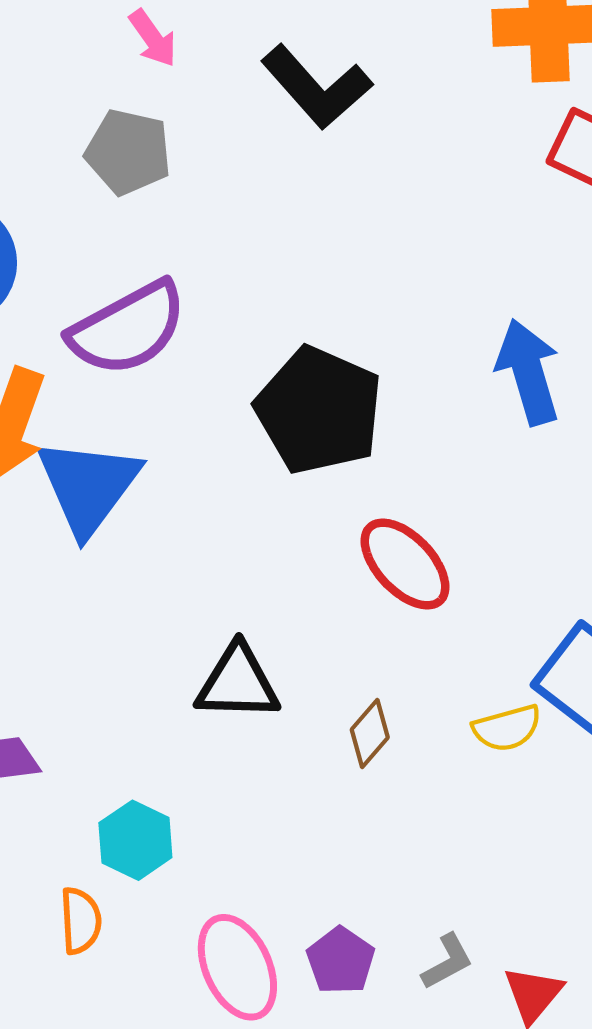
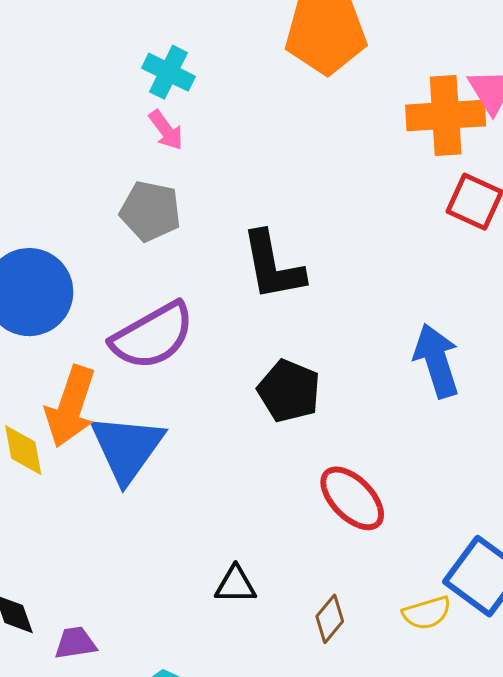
black L-shape: (317, 87) -> (273, 266), moved, turned 32
black pentagon: (319, 410) -> (289, 391), size x0.7
black triangle: (238, 683) -> (236, 585), size x0.7

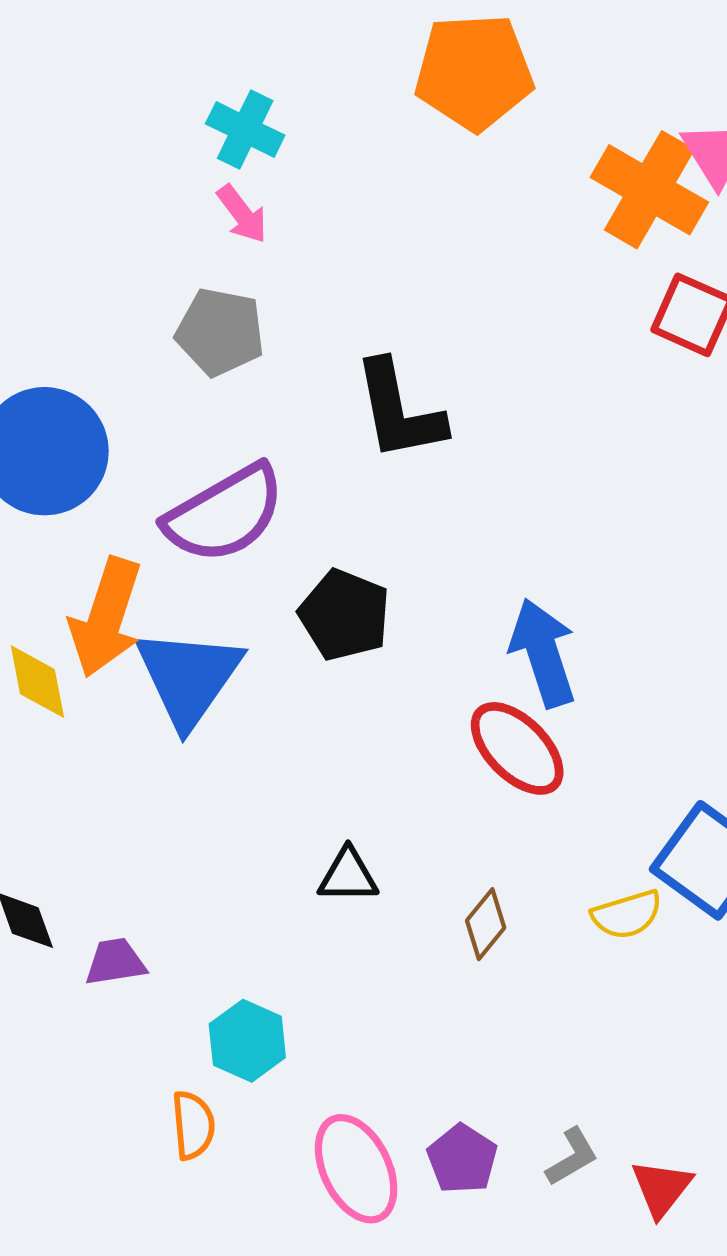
orange cross: (446, 115) -> (649, 190), turned 34
blue arrow: (437, 361) -> (543, 653), moved
black pentagon: (289, 391) -> (345, 615), moved

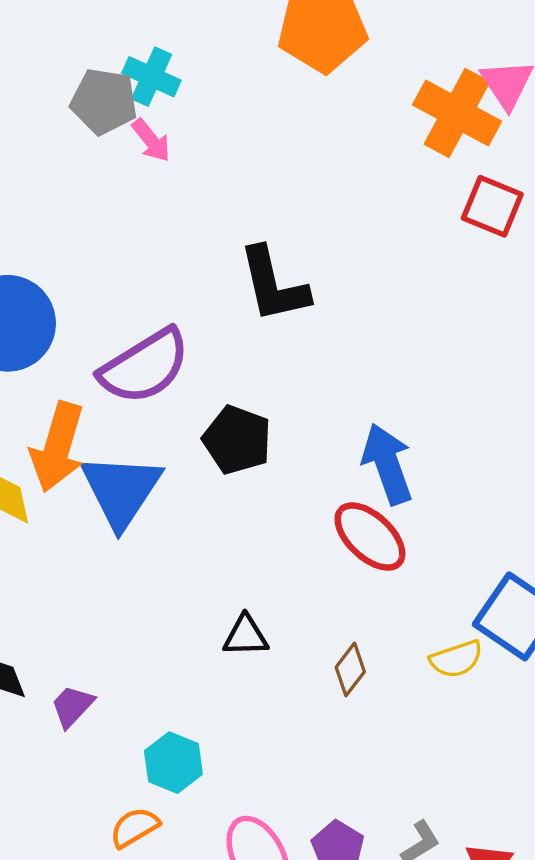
gray pentagon: (220, 332) -> (104, 101), moved
purple trapezoid: (115, 962) -> (72, 706), turned -36
orange semicircle: (193, 1125) -> (135, 827), turned -114

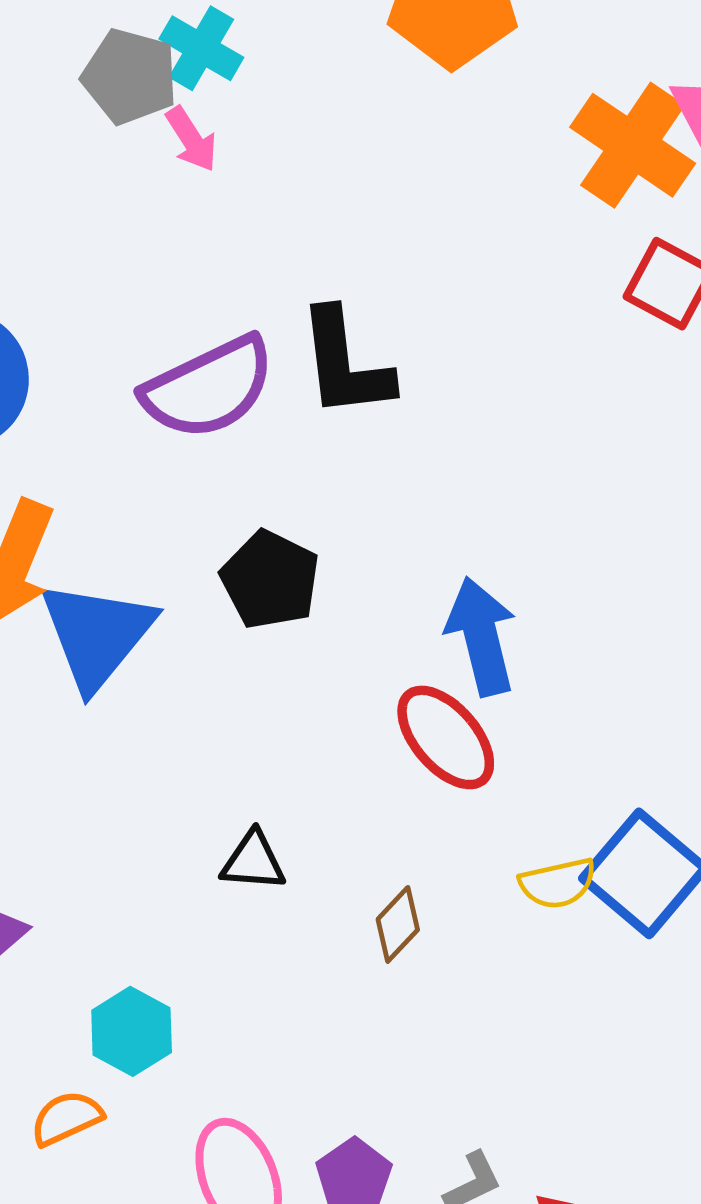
purple semicircle: (145, 366) -> (209, 388), moved
yellow semicircle: (456, 659) -> (558, 883), moved

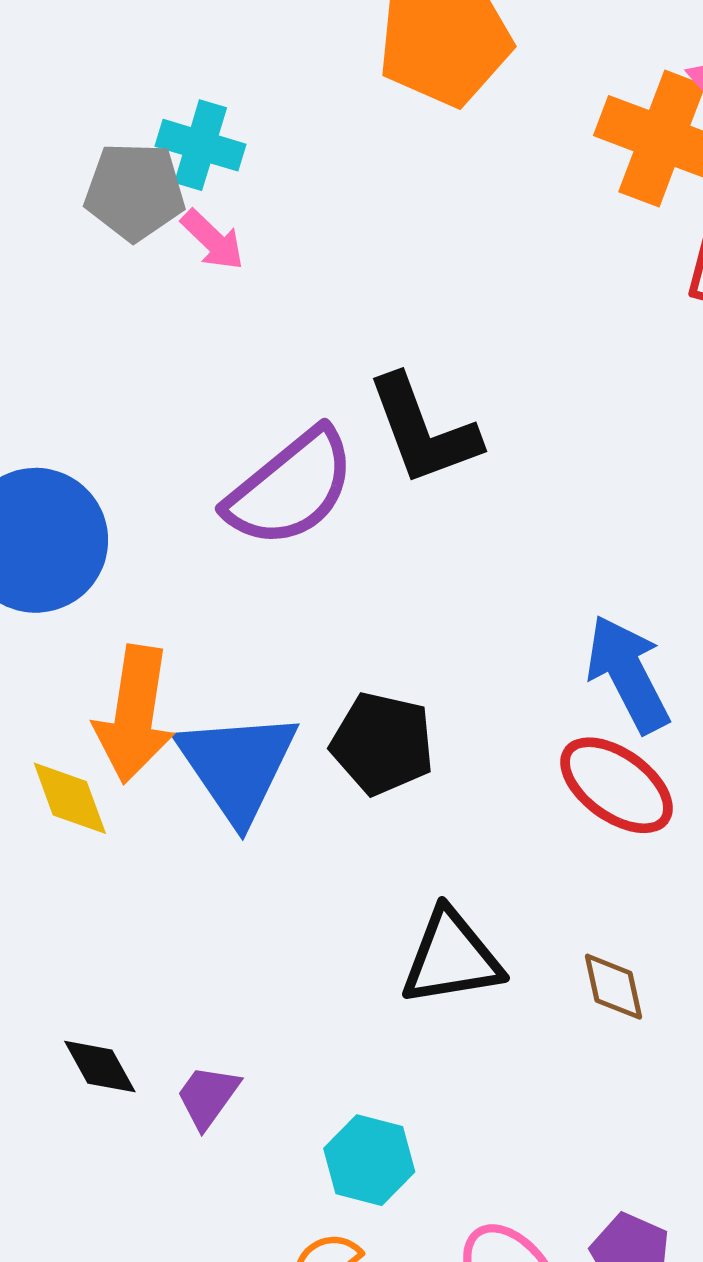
black pentagon: (270, 580) -> (382, 743), moved
black triangle: (253, 861) -> (451, 958), size x1.5
brown diamond: (398, 924) -> (614, 987), turned -42

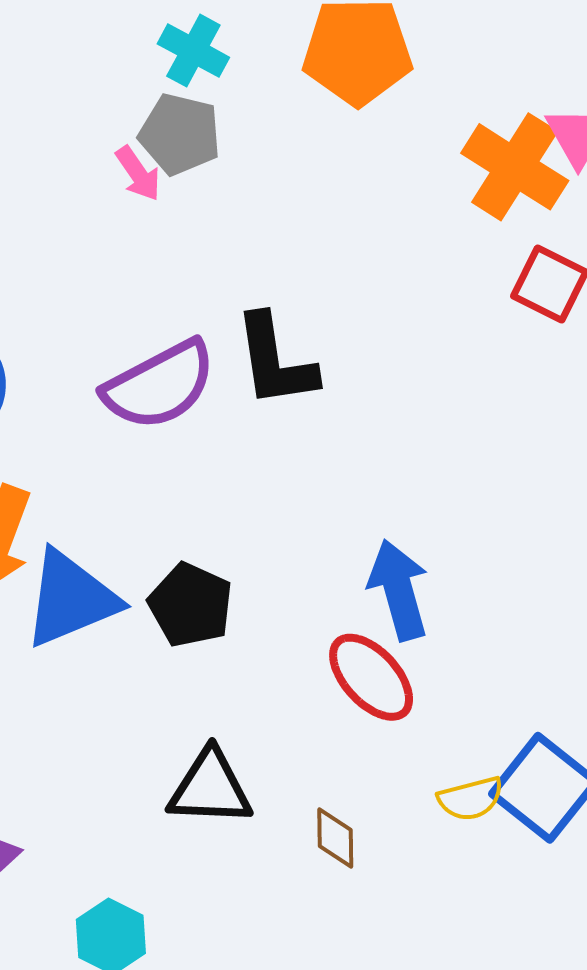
cyan cross: (201, 145) -> (193, 51), moved
gray pentagon: (135, 191) -> (180, 134), moved
blue triangle: (237, 766) -> (71, 599), turned 30

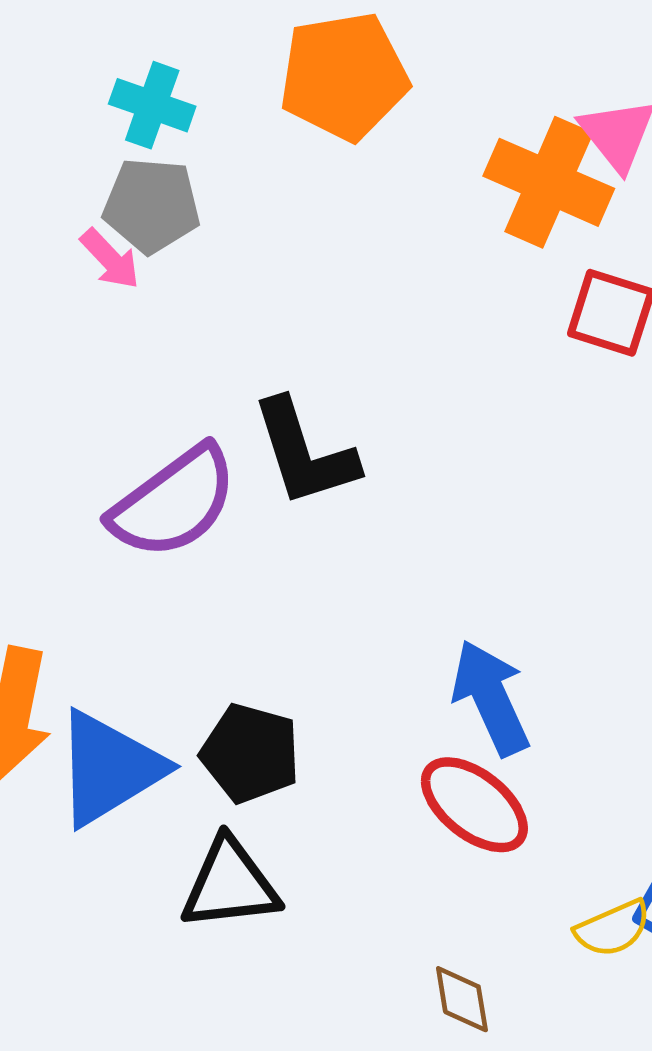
black triangle: (210, 788) -> (230, 884), moved

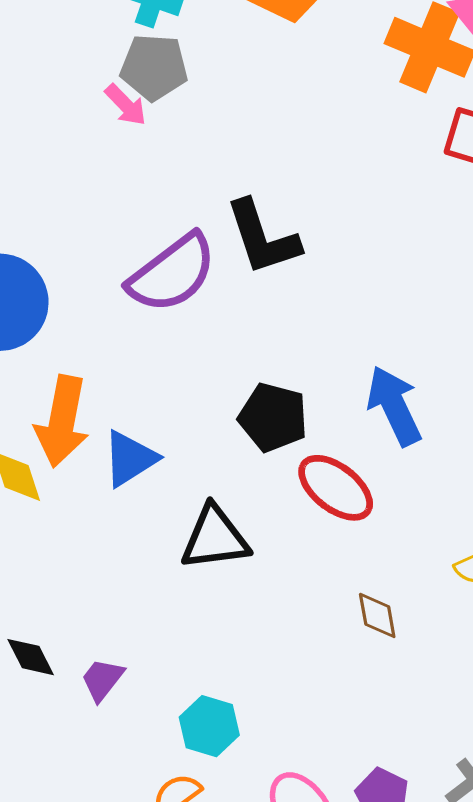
black pentagon: (250, 753) -> (273, 417), moved
blue triangle: (109, 768) -> (130, 458), size x0.7
red ellipse: (474, 805) -> (336, 488), moved

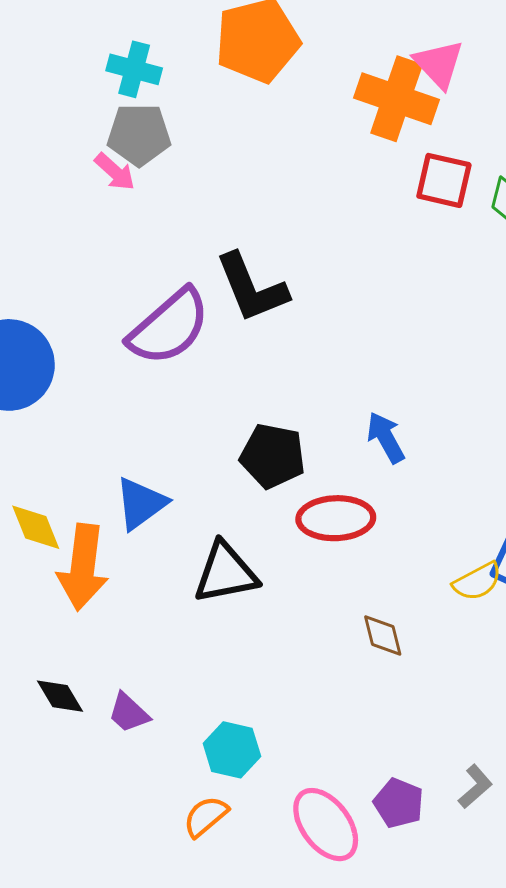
blue arrow: (394, 406) -> (386, 438), size x0.7
orange arrow: (62, 421) -> (83, 567), moved
red ellipse: (336, 488) -> (336, 518), turned -36
purple trapezoid: (102, 680) -> (129, 713), turned -81

